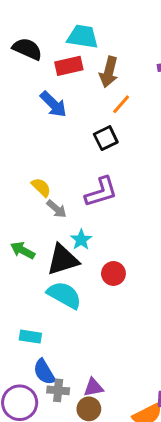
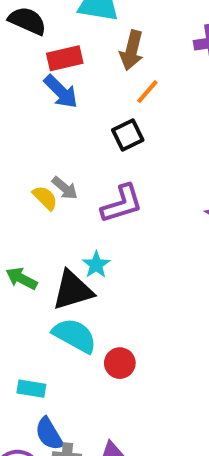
red rectangle: (69, 66) -> (65, 58), moved
gray arrow: (57, 209) -> (65, 188), moved
red circle: (113, 273) -> (120, 363), moved

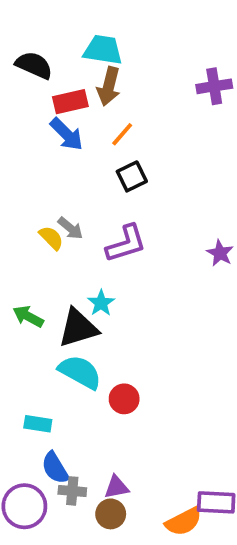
brown arrow: (132, 50) -> (109, 86), moved
orange line: (147, 92) -> (122, 134), moved

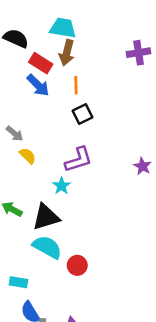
red rectangle: (70, 102) -> (41, 63), turned 45
orange line: (122, 134) -> (76, 85), turned -42
gray arrow: (70, 228) -> (15, 134), moved
cyan star: (101, 303) -> (62, 186), moved

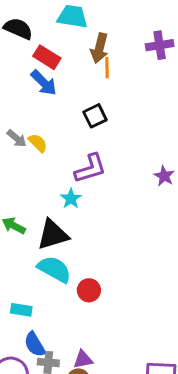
brown arrow: (67, 53) -> (99, 48), moved
orange line: (76, 85) -> (107, 68), moved
yellow semicircle: (28, 156) -> (38, 143), moved

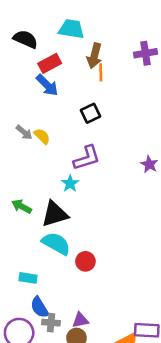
red rectangle: (47, 57) -> (50, 63), turned -60

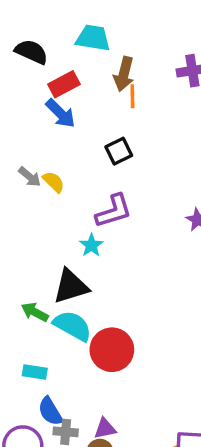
green arrow: (22, 206) -> (35, 312), moved
red circle: (85, 261) -> (112, 350), size x1.6

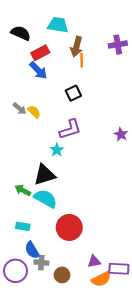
red circle: (112, 350) -> (69, 227), moved
purple triangle: (105, 429) -> (94, 262), moved

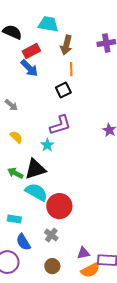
orange line: (82, 60) -> (71, 69), moved
yellow semicircle: (34, 112) -> (16, 137), moved
green arrow: (23, 190) -> (15, 173), moved
red circle: (69, 227) -> (59, 206), moved
gray cross: (41, 263) -> (51, 235), moved, turned 32

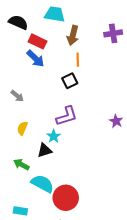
red rectangle: (31, 51) -> (37, 41), turned 54
yellow semicircle: (16, 137) -> (22, 128), turned -112
black triangle: (35, 169) -> (45, 150), moved, size x0.7

